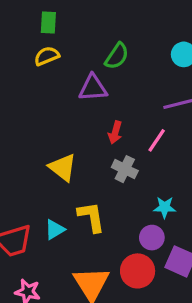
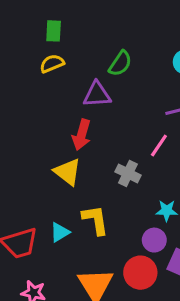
red arrow: (115, 132) -> (81, 135), moved, size x1.4

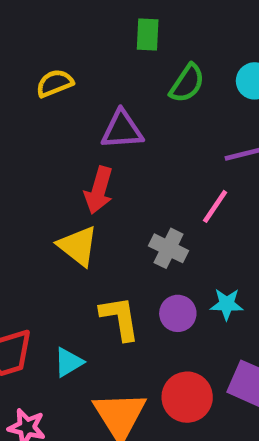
green rectangle: (54, 31) -> (148, 34), moved
green semicircle: (120, 64) -> (187, 83), moved
cyan triangle: (60, 232) -> (69, 362), moved
purple circle: (154, 240) -> (178, 313), moved

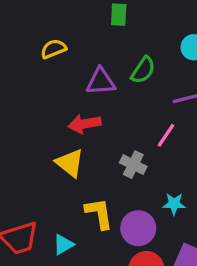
green semicircle: (187, 83) -> (143, 70), moved
red arrow: (99, 190) -> (84, 124), turned 64
purple circle: (178, 313) -> (138, 228), moved, size x1.4

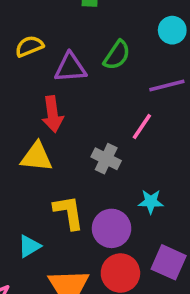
yellow semicircle: (53, 49) -> (29, 46), moved
red arrow: (84, 124) -> (53, 114), turned -88
yellow triangle: (70, 163) -> (36, 157), turned -32

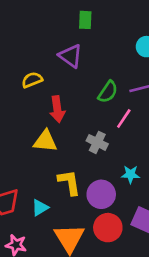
yellow semicircle: (29, 46) -> (32, 80), moved
green semicircle: (117, 55) -> (108, 92), moved
purple triangle: (70, 68) -> (71, 56), moved, turned 40

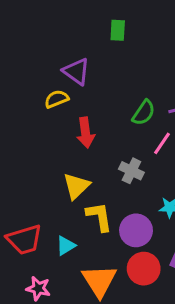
purple triangle: (71, 56) -> (76, 71), moved
yellow triangle: (45, 141) -> (76, 186), moved, turned -50

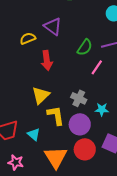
purple triangle: (76, 71) -> (53, 26), moved
gray cross: (131, 171) -> (79, 98), moved
cyan triangle: (66, 246) -> (34, 134), turned -48

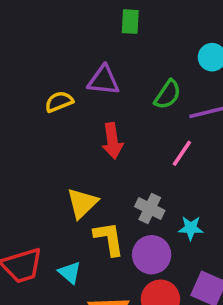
purple triangle: (53, 26) -> (104, 80), turned -30
green semicircle: (85, 47) -> (168, 95), moved
red arrow: (47, 60) -> (112, 141), moved

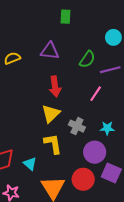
yellow semicircle: (59, 102) -> (12, 58), moved
yellow triangle: (82, 203) -> (51, 114), moved
cyan star: (191, 228) -> (107, 128), moved
purple circle: (152, 255) -> (95, 152), moved

